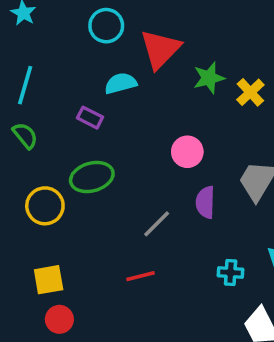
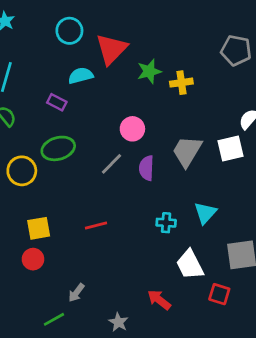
yellow cross: (250, 92) -> (181, 83), turned 35
gray line: (157, 224) -> (111, 164), moved
yellow square: (49, 280) -> (39, 228), moved

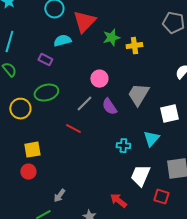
white square: (230, 148) -> (169, 114), moved
purple semicircle: (146, 168) -> (109, 107), turned -36
red line: (96, 225) -> (73, 129), moved, turned 42
white trapezoid: (190, 265) -> (140, 176), turned 50

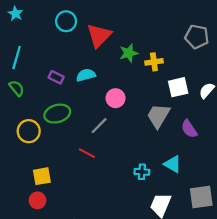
cyan semicircle: (62, 41) -> (86, 75), moved
purple semicircle: (109, 107) -> (189, 129), moved
white square: (169, 114) -> (178, 87), moved
cyan triangle: (151, 139) -> (173, 164), turned -42

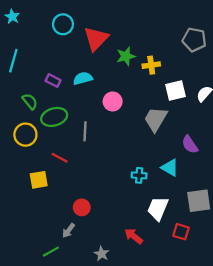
green semicircle: (17, 88) -> (30, 101), moved
gray line: (99, 126) -> (85, 131), moved, turned -42
purple semicircle: (189, 129) -> (190, 145), moved
red line: (87, 153) -> (60, 158), moved
red circle: (37, 200) -> (82, 207), moved

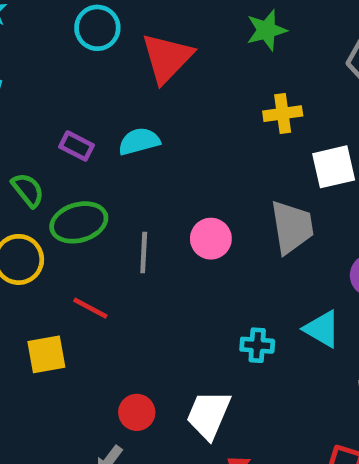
green star: (126, 56) -> (266, 30), moved
pink circle: (113, 101) -> (211, 239), moved
gray trapezoid: (156, 119) -> (292, 227), turned 140
white trapezoid: (158, 209) -> (209, 415), moved

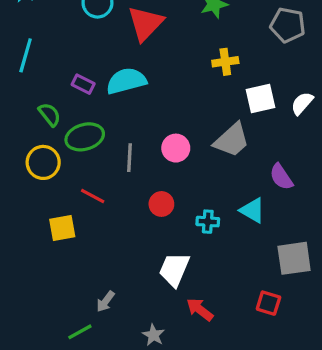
cyan semicircle: (139, 141) -> (126, 81), size x1.4
gray trapezoid: (292, 227) -> (232, 140), turned 57
red circle: (137, 412) -> (161, 204), moved

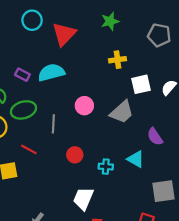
pink circle: (176, 148) -> (84, 106), moved

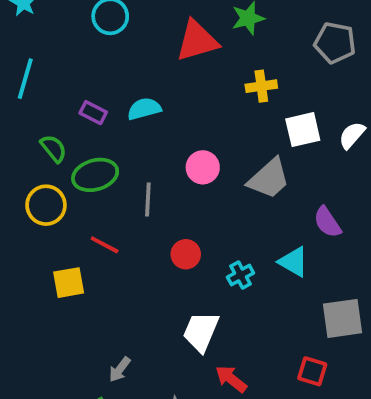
red triangle: (64, 34) -> (197, 41), moved, turned 30
cyan semicircle: (51, 73) -> (144, 109), size x0.7
cyan cross: (106, 167) -> (241, 275), turned -32

